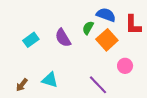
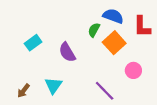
purple semicircle: (63, 38) -> (67, 52), moved
cyan triangle: (50, 80) -> (53, 85), turned 48

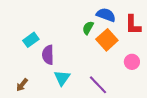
purple semicircle: (67, 52) -> (48, 55), moved, turned 30
pink circle: (133, 70) -> (132, 62), moved
cyan triangle: (53, 85) -> (62, 78), moved

